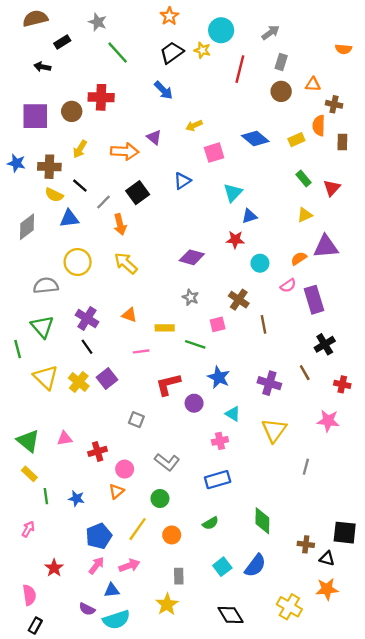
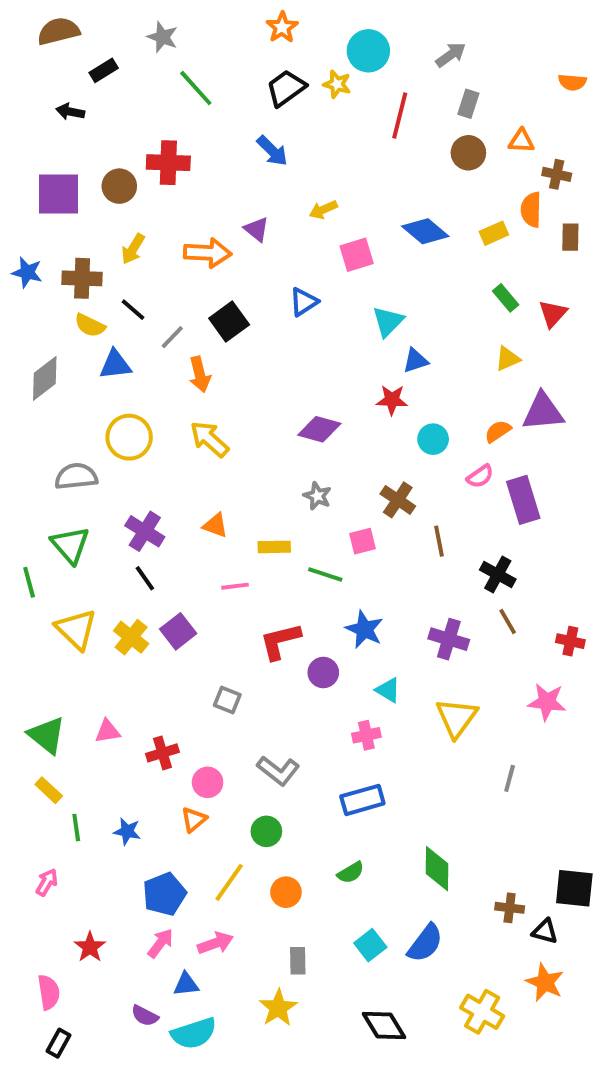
black cross: (325, 344) -> (498, 574), moved, turned -30
orange star: (327, 589) -> (545, 982), turned 30

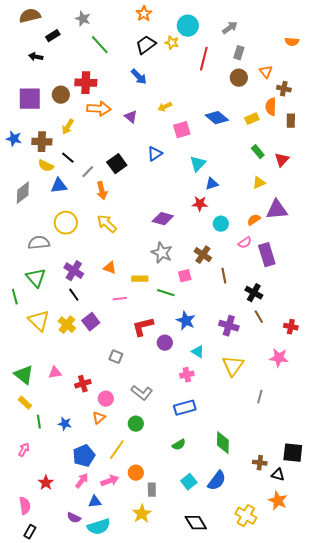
orange triangle: (521, 141) -> (266, 72), turned 48
orange arrow: (208, 253) -> (99, 109), moved
gray star: (317, 496) -> (162, 253), size x1.5
orange circle: (286, 892) -> (136, 473), moved

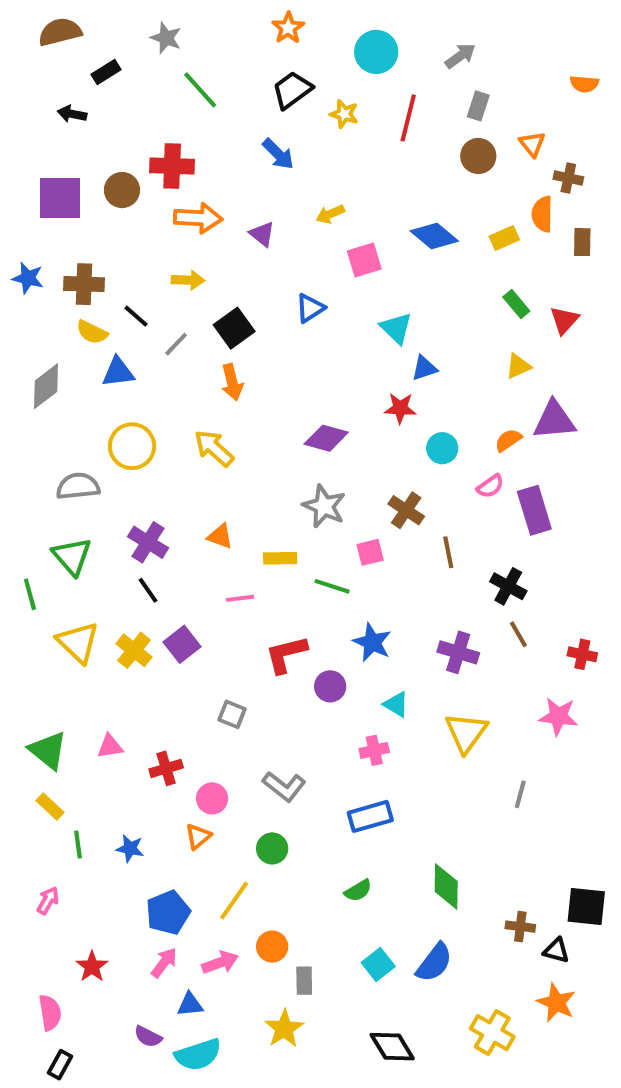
yellow star: (172, 43) -> (344, 114), moved
yellow arrow: (68, 127) -> (188, 280), moved, turned -119
cyan triangle: (198, 164) -> (396, 328), turned -30
orange arrow: (102, 191) -> (232, 382), moved

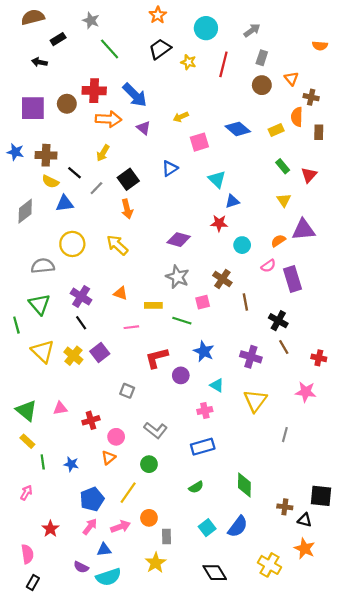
blue arrow: (278, 154) -> (135, 95), moved, size x1.4
yellow arrow: (188, 280) -> (103, 153), turned 119
yellow triangle: (518, 366) -> (284, 200), turned -40

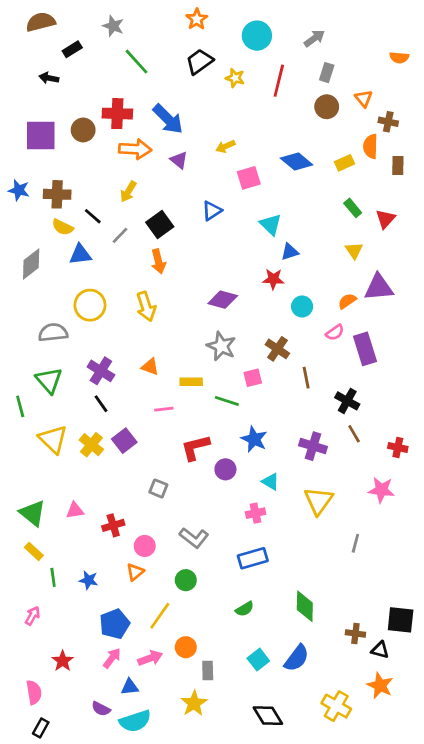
yellow arrow: (117, 245) -> (146, 306), turned -150

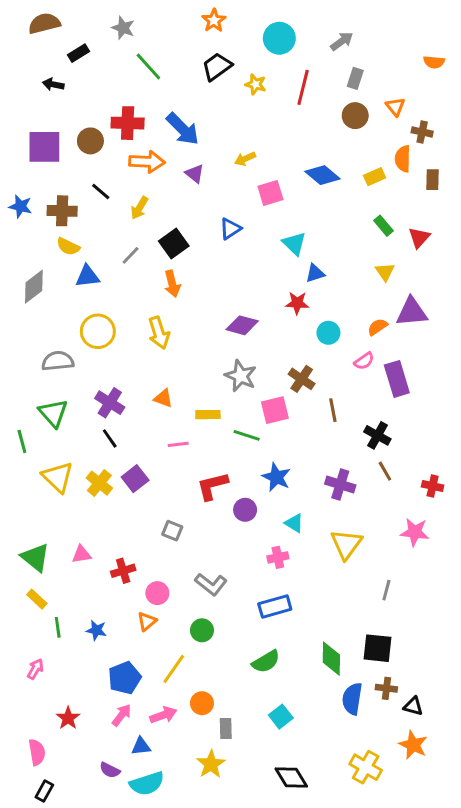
black line: (93, 216) -> (101, 191), moved
pink square: (253, 378) -> (275, 410), size x1.4
green semicircle: (245, 609) -> (266, 662), size x1.4
black square: (401, 620) -> (377, 648), moved
blue semicircle: (297, 658) -> (352, 699), moved, turned 152

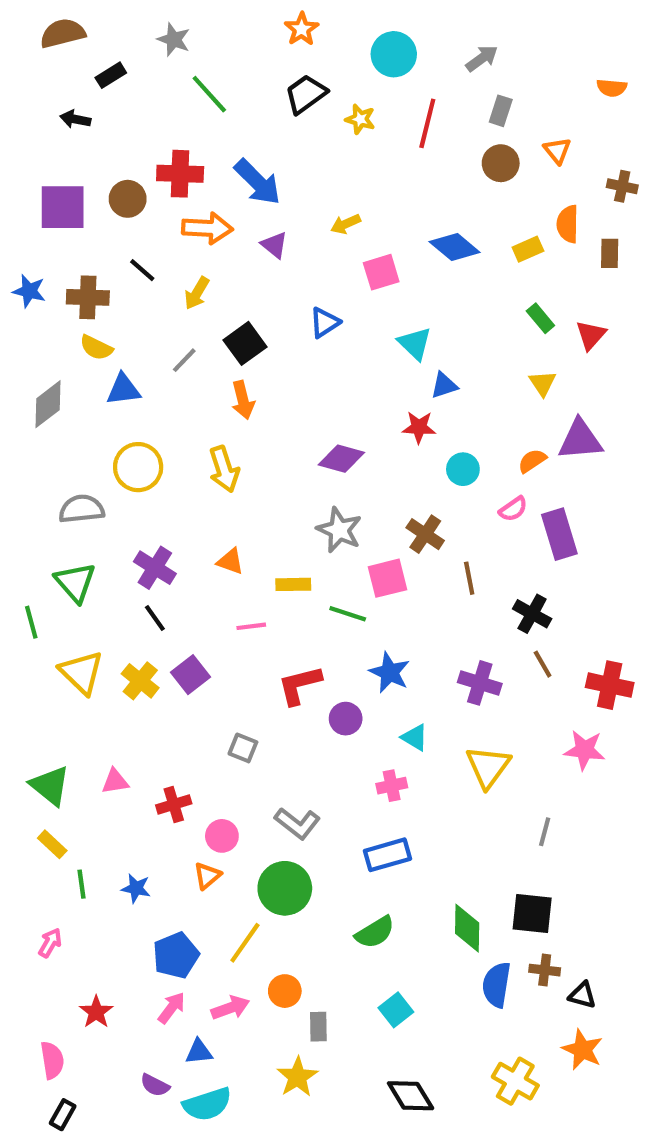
brown cross: (422, 132) -> (622, 186), moved
red cross: (433, 486) -> (610, 685), size x1.5
green circle: (202, 630) -> (285, 888), size x1.6

